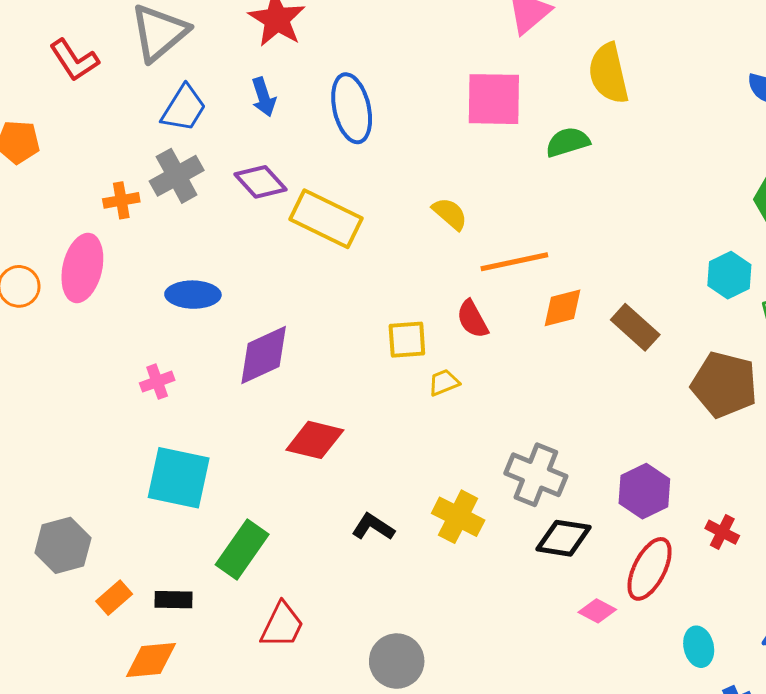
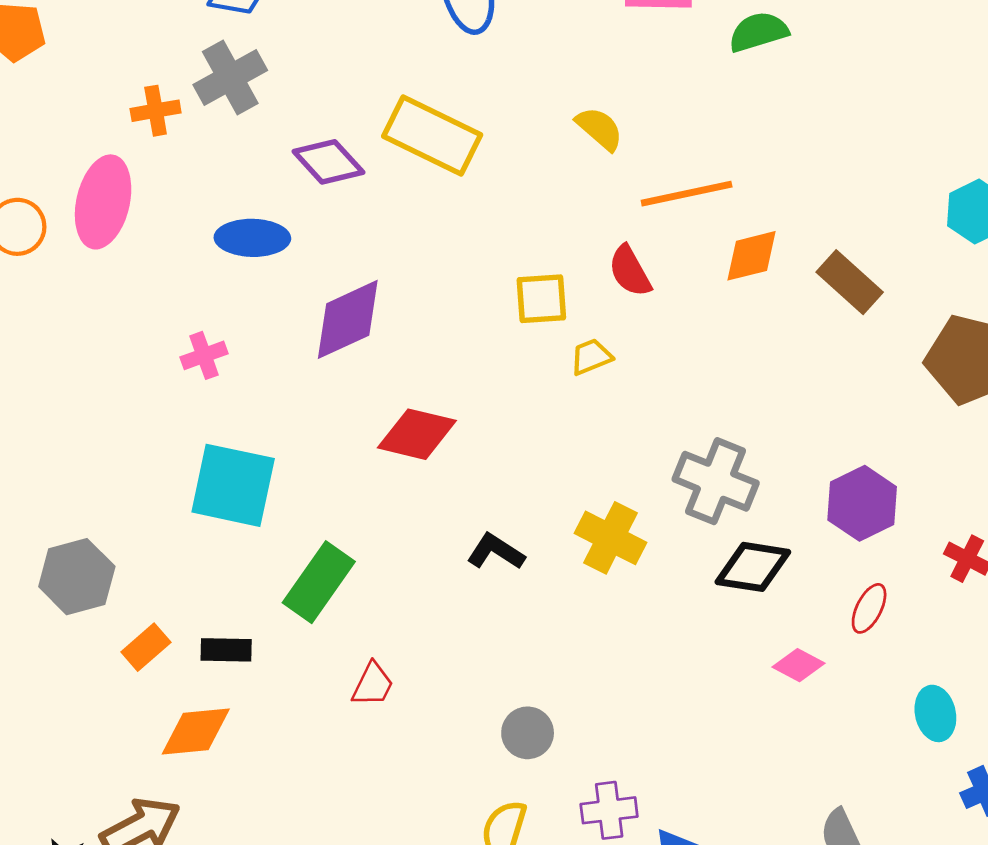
purple diamond: (261, 182) -> (328, 162), moved
red ellipse: (650, 569) -> (869, 608), size x0.6
red trapezoid: (282, 625) -> (373, 684), size x0.7
gray circle: (397, 661) -> (528, 733), size x0.7

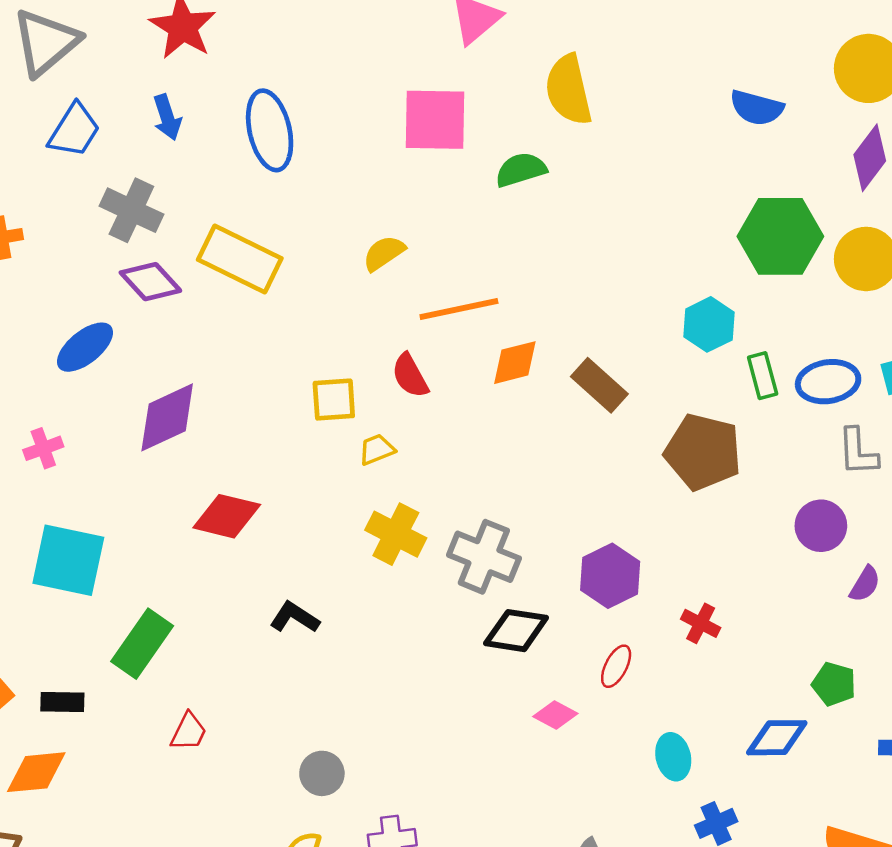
gray cross: (230, 77) -> (131, 210), moved, turned -36
yellow semicircle: (599, 129) -> (384, 253), turned -75
blue ellipse: (252, 238) -> (85, 347), turned -40
yellow cross: (610, 538) -> (396, 534), moved

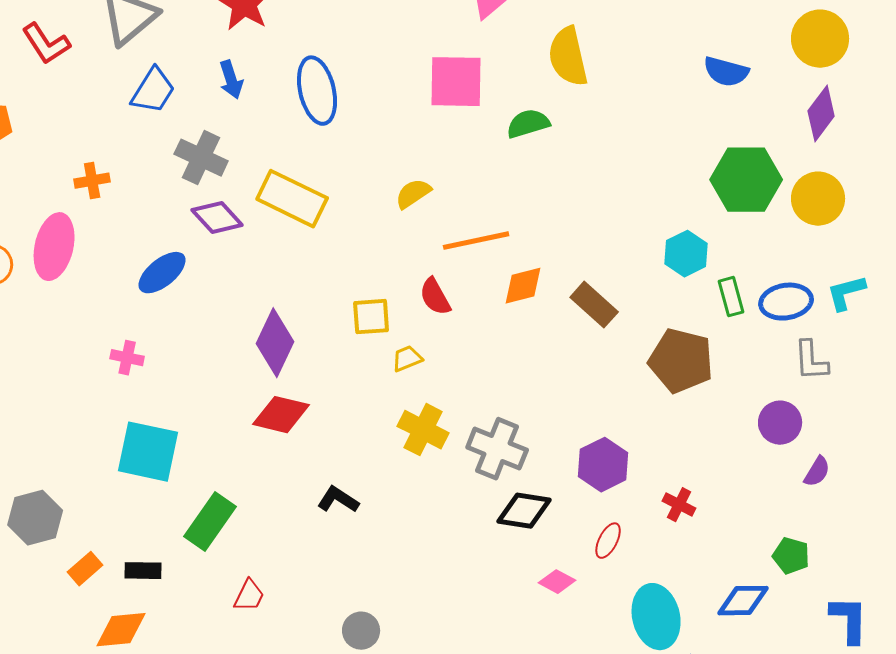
purple diamond: (167, 417) -> (275, 343), moved, turned -40
pink cross: (43, 448) -> (127, 358), turned 32
cyan ellipse: (673, 757) -> (656, 617), size x1.6

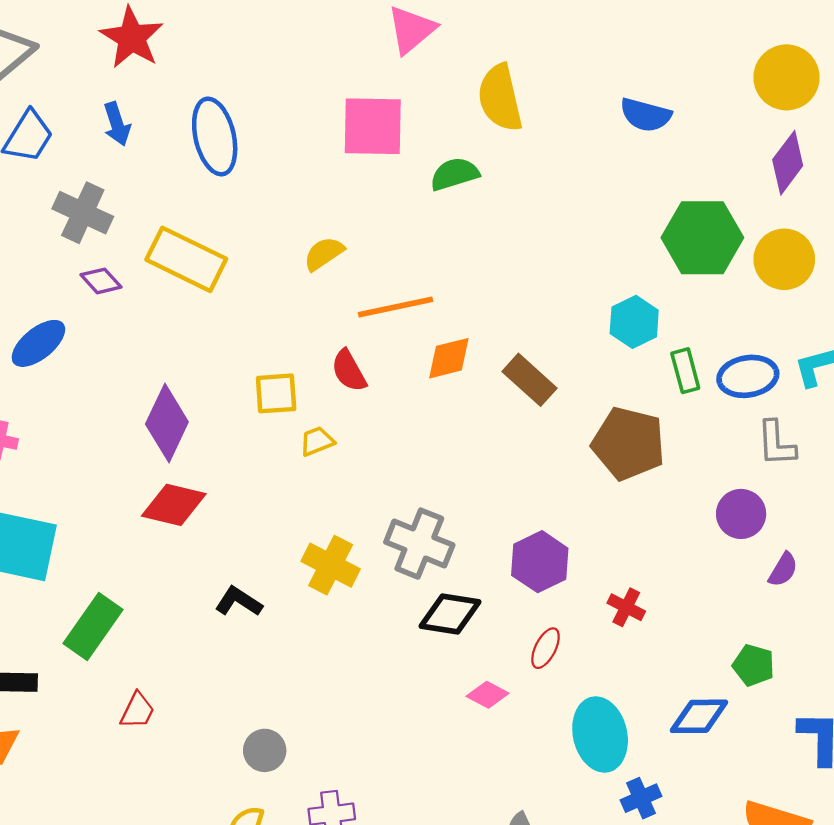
blue semicircle: (726, 72) -> (646, 115), moved
purple diamond: (217, 218) -> (101, 281), size x0.7
yellow cross: (423, 430) -> (331, 565), moved

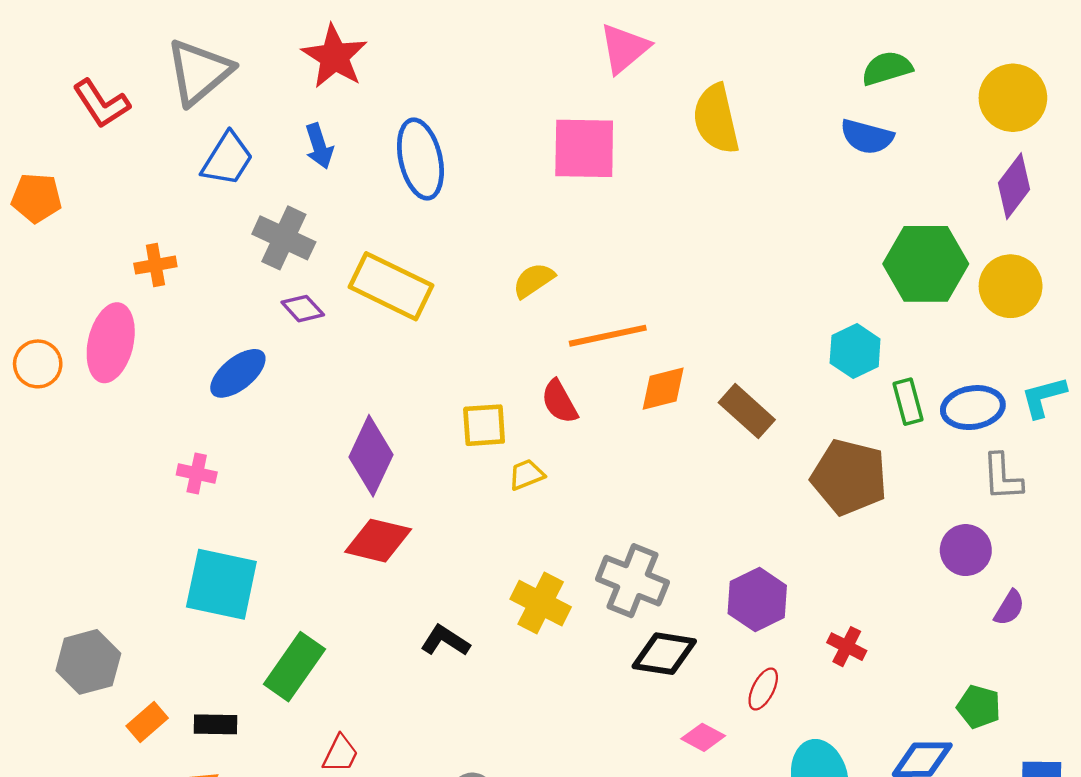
green semicircle: (455, 174) -> (887, 68), moved

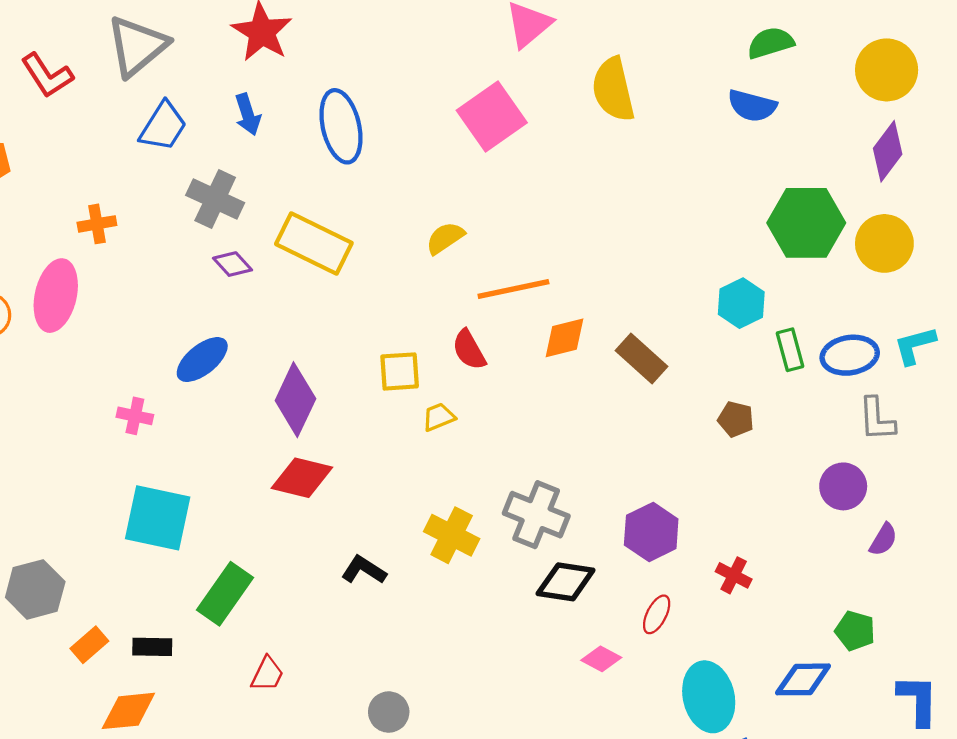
pink square: (584, 148) -> (492, 117), turned -36
blue ellipse: (238, 373) -> (202, 360), moved
brown pentagon: (849, 477) -> (736, 419), size x0.5

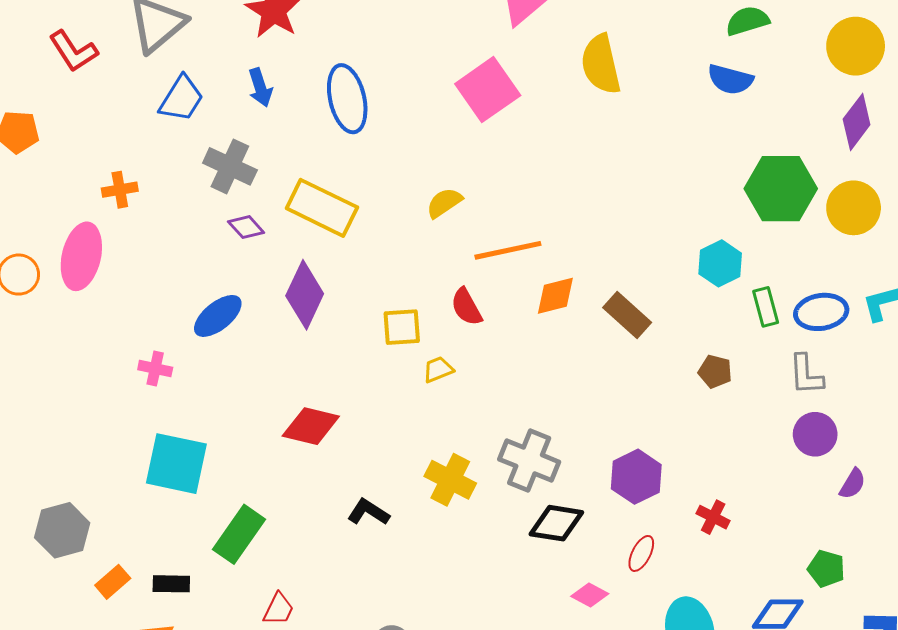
purple diamond: (295, 400) -> (305, 295), moved
gray L-shape: (877, 419) -> (806, 375), moved

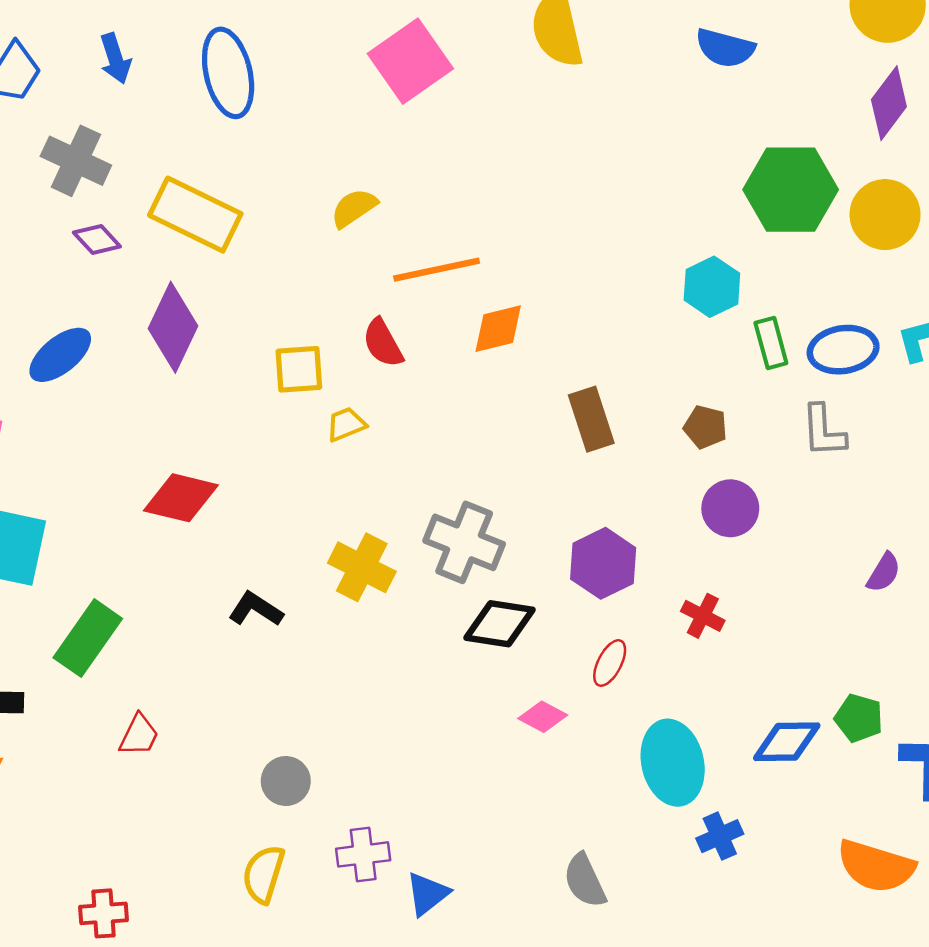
brown rectangle: (627, 315) -> (591, 419), moved, turned 30
purple circle: (815, 434) -> (730, 508), moved
green pentagon: (826, 569) -> (859, 718), moved

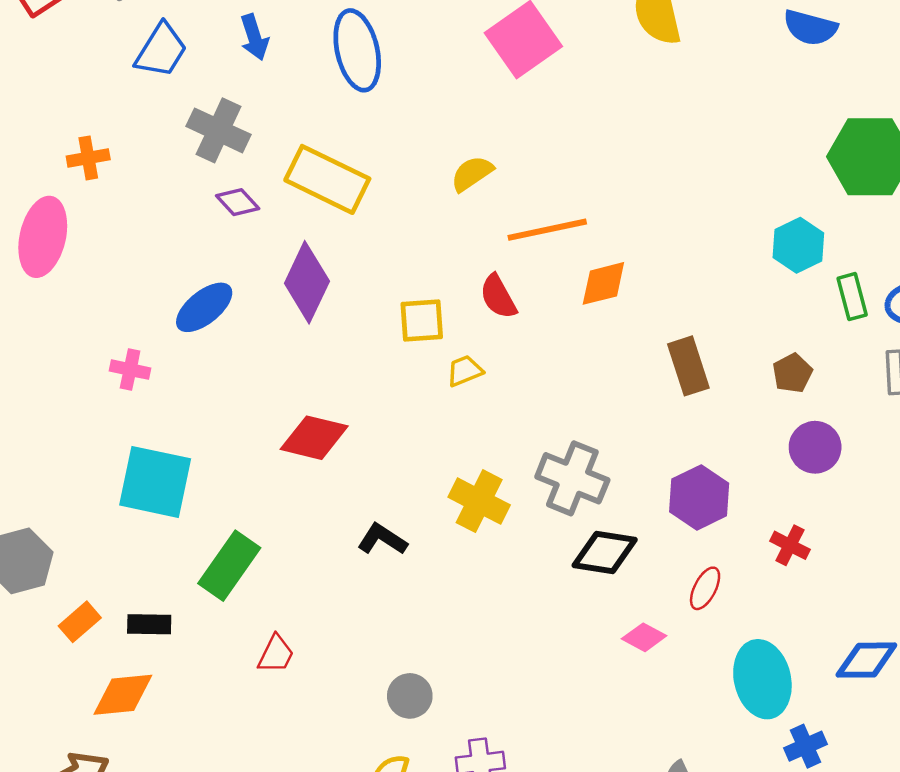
brown pentagon: (705, 427) -> (792, 373), turned 30

